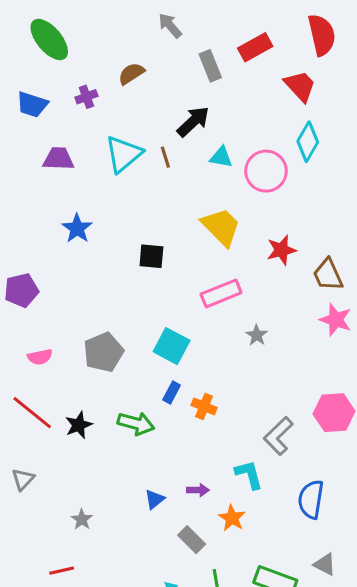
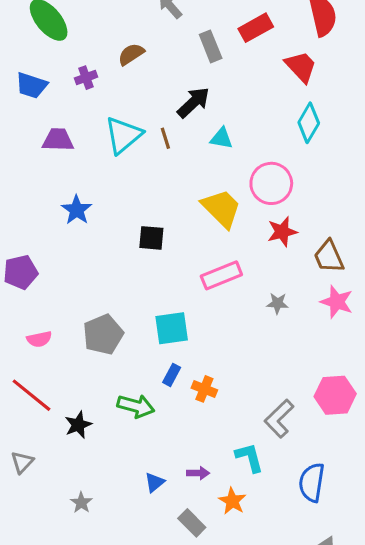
pink circle: (266, 171) -> (271, 183), moved
gray star: (257, 335) -> (277, 303), moved, turned -30
cyan square: (172, 346) -> (172, 328), turned -36
black star: (79, 425) -> (78, 425), moved

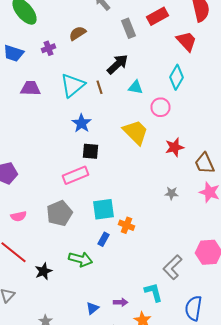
cyan diamond: (309, 123) -> (176, 77), moved
pink circle: (271, 183) -> (160, 107), moved, size x0.7
blue star: (77, 210) -> (82, 123), moved
pink rectangle: (221, 275) -> (76, 175), moved
orange cross: (204, 389) -> (126, 225), moved

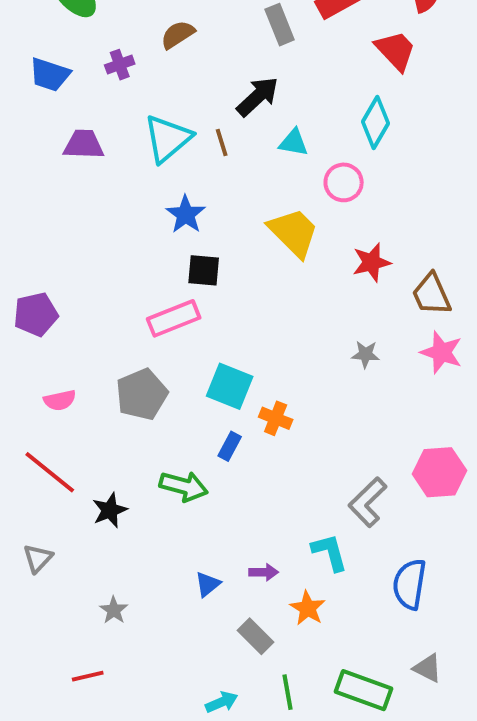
cyan square: (104, 209) -> (230, 386), turned 30

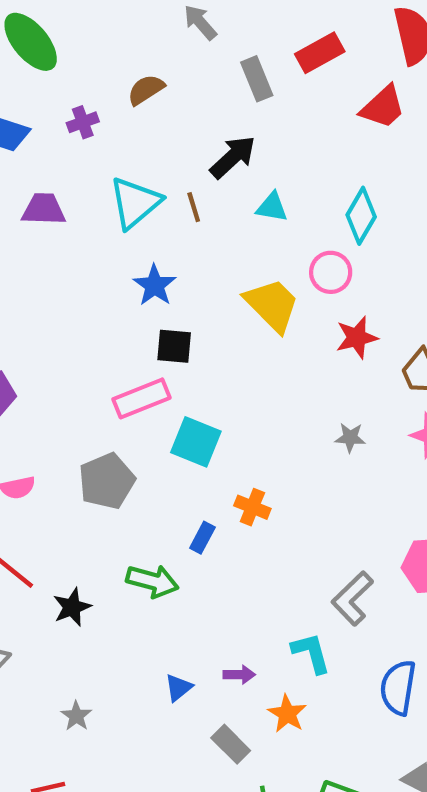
red trapezoid: (395, 51) -> (383, 107), turned 90
cyan diamond: (376, 122) -> (361, 216), moved
pink circle: (344, 182) -> (331, 272), moved
cyan square: (230, 386) -> (196, 442), moved

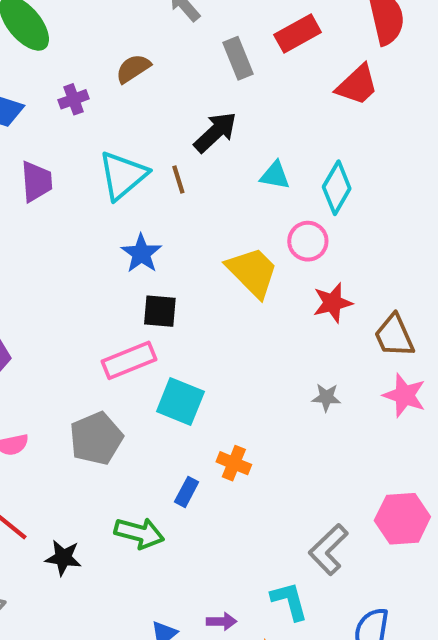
cyan triangle: (272, 207) -> (275, 175), moved
purple trapezoid: (44, 209) -> (37, 182), turned 84
black star: (72, 607) -> (63, 558), turned 30

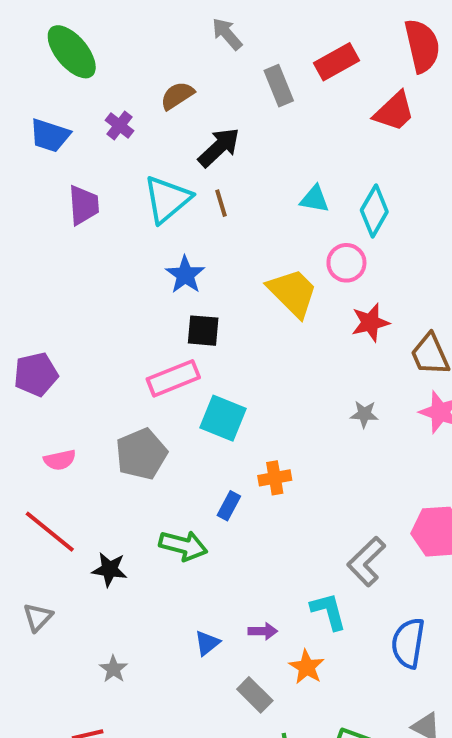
purple cross: (74, 99) -> (119, 125), turned -32
black arrow: (215, 132) -> (219, 147), moved
orange cross: (234, 463) -> (275, 478), turned -32

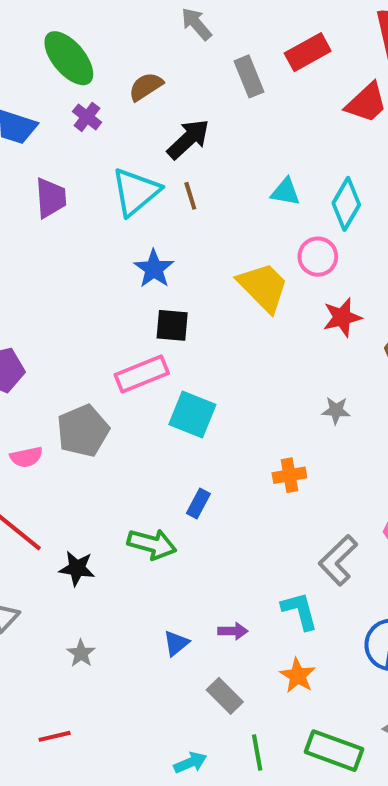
green ellipse: (72, 52) -> (69, 58), moved
gray pentagon: (141, 454) -> (83, 431), moved
orange cross: (275, 478) -> (289, 475), moved
orange star: (307, 667) -> (298, 676), moved
gray star: (113, 669) -> (81, 653), moved

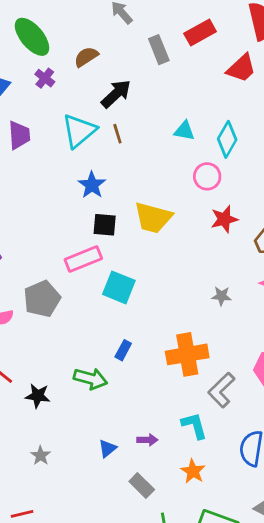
yellow trapezoid: (263, 287) -> (153, 218), moved, turned 150
gray star: (336, 410) -> (221, 296), moved
orange cross: (289, 475) -> (187, 354), moved, size x1.8

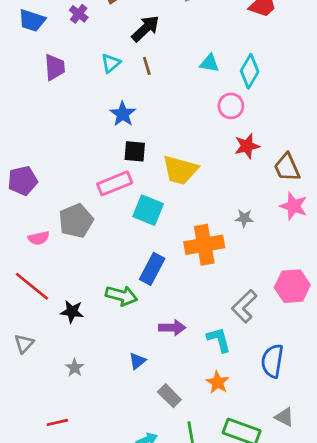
cyan triangle: (79, 131) -> (111, 63), size x0.6
yellow trapezoid: (153, 218) -> (180, 170), moved
blue rectangle: (123, 350) -> (152, 269), size x1.6
orange cross: (187, 354) -> (204, 245), moved
purple arrow: (147, 440) -> (172, 328), moved, size x1.4

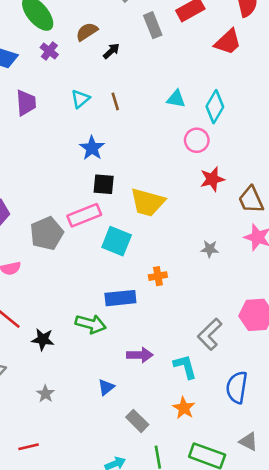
black arrow: (145, 28) -> (111, 51), moved, size x0.6
gray pentagon: (76, 221) -> (47, 233), moved
orange cross: (204, 245) -> (158, 276), moved, size x0.5
blue rectangle: (152, 269) -> (120, 298), turned 56

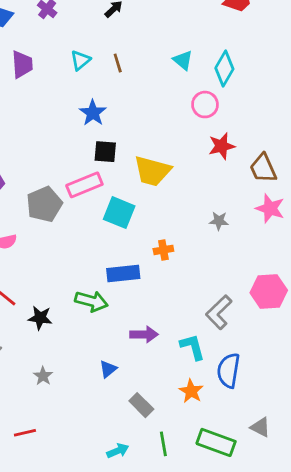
cyan triangle: (176, 99) -> (183, 60), turned 30
blue semicircle: (237, 387) -> (229, 370), moved

